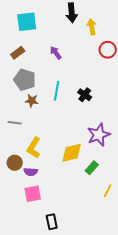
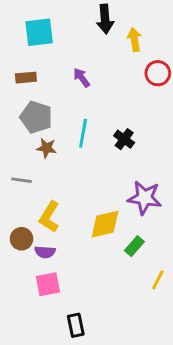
brown rectangle: (18, 53) -> (26, 78), turned 32
purple star: (99, 135) -> (145, 198), turned 30

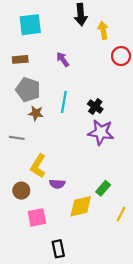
purple star: (145, 198) -> (101, 132), moved
yellow diamond: (105, 224) -> (81, 206), moved
brown circle: (22, 239) -> (21, 191), moved
purple semicircle: (45, 252) -> (57, 184), moved

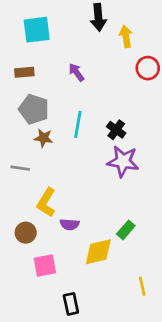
yellow line: (121, 214) -> (142, 286), moved, turned -40

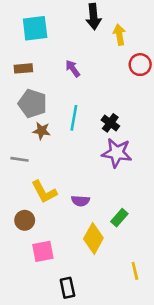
yellow L-shape: (46, 202) -> (44, 192), turned -60
purple semicircle: (70, 224) -> (80, 201), moved
yellow diamond: (98, 252) -> (93, 238), turned -48

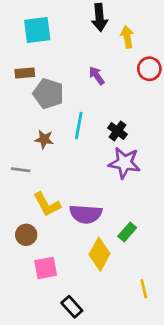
purple arrow: (73, 68) -> (97, 76), moved
gray pentagon: (32, 104) -> (48, 94), moved
purple semicircle: (80, 201) -> (86, 214), size x1.6
black rectangle: (67, 288) -> (72, 307), turned -30

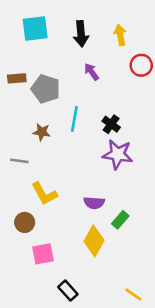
black arrow: (100, 18) -> (81, 34), moved
brown rectangle: (25, 73) -> (17, 78), moved
purple semicircle: (86, 214) -> (94, 203), moved, size x0.7
yellow line: (144, 289) -> (133, 294), moved, turned -42

